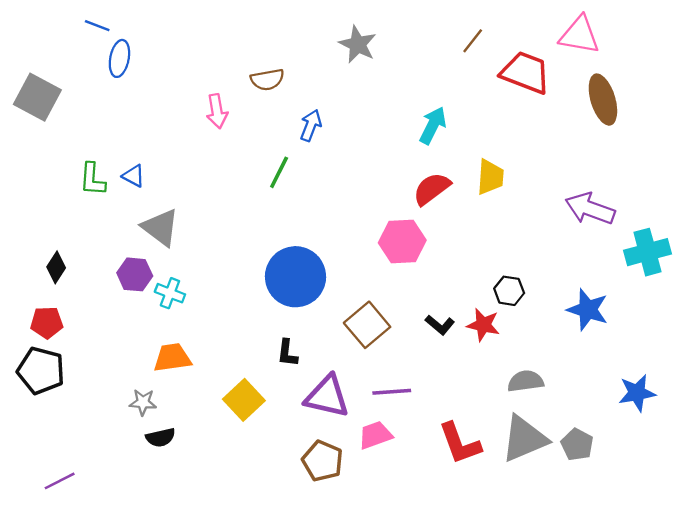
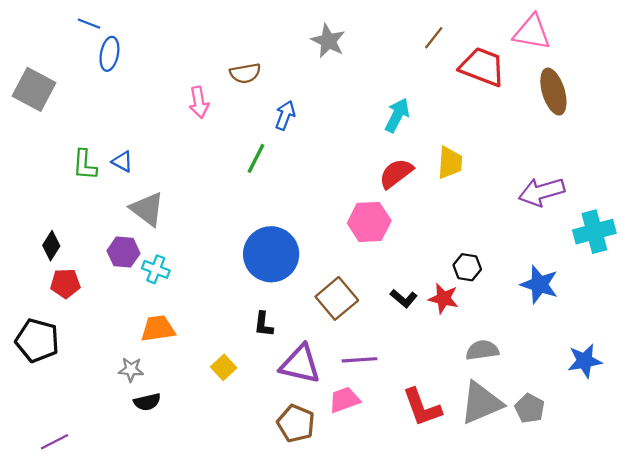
purple arrow: (590, 209) -> (542, 192), turned -36
red pentagon: (47, 322) -> (65, 283), moved
yellow square: (244, 400) -> (224, 367), size x0.7

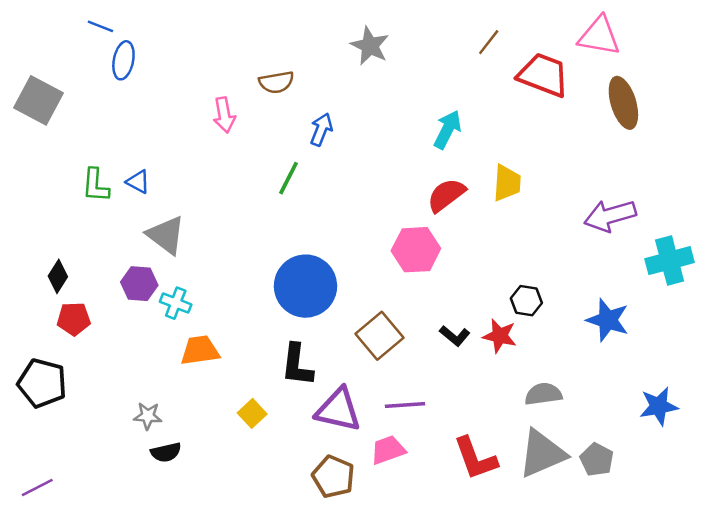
black L-shape: (264, 324) -> (297, 365), size x1.5
orange trapezoid: (158, 329) -> (200, 350), moved
purple line: (54, 442) -> (37, 487), moved

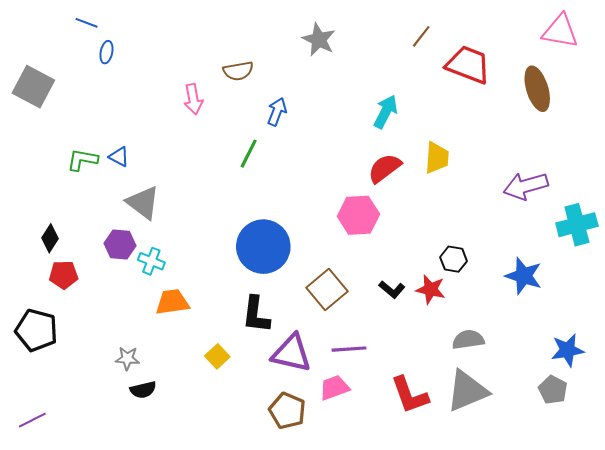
pink triangle: (599, 36) -> (560, 31), moved
blue ellipse: (123, 60) -> (106, 52), size x0.7
green L-shape: (96, 185) -> (82, 160), turned 96
gray pentagon: (597, 460) -> (553, 390), moved

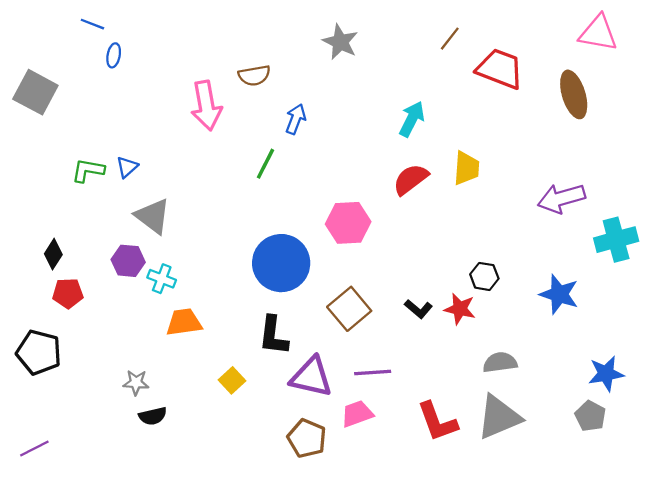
pink arrow: (193, 99) -> (206, 106), size x1.5
blue triangle: (119, 157) -> (127, 167), turned 50
pink hexagon: (358, 215) -> (348, 223), moved

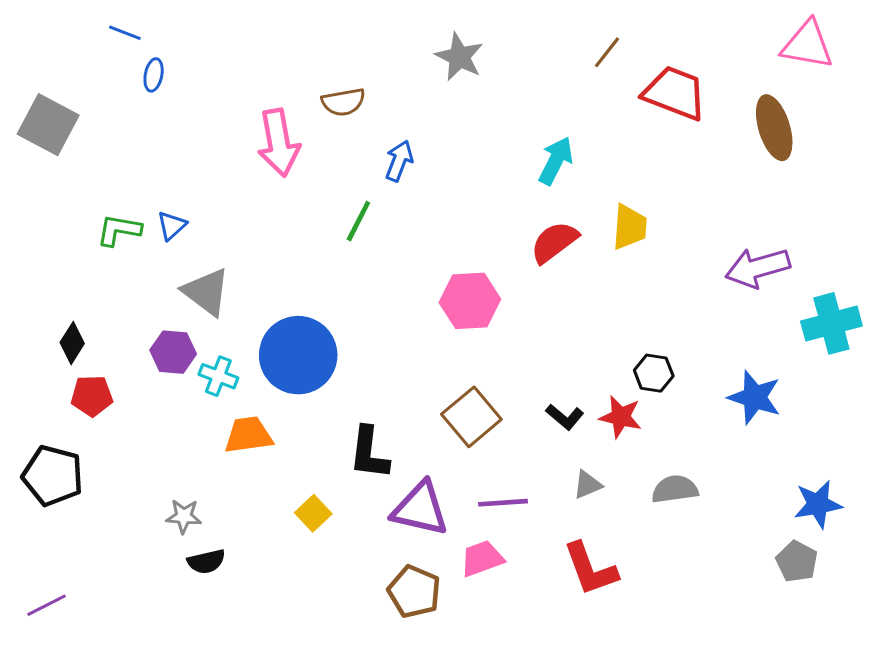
blue circle: (281, 263) -> (298, 355), moved
gray triangle: (499, 417) -> (587, 485), moved, size x0.5

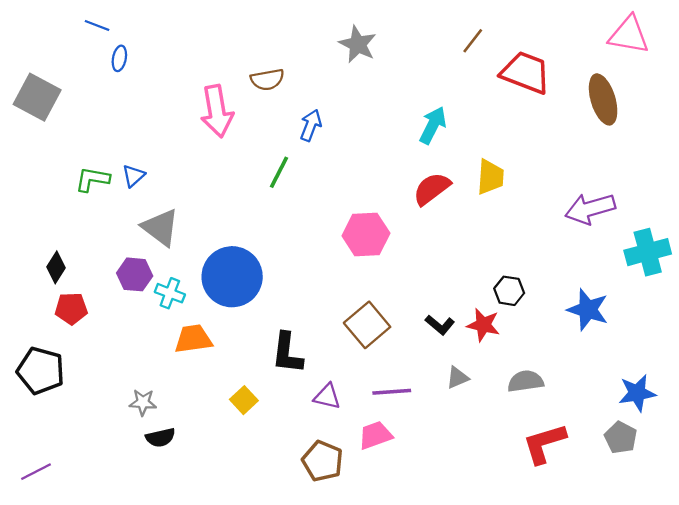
purple triangle: (420, 509) -> (327, 396), size x0.6
red L-shape: (590, 569) -> (544, 443), moved, turned 93

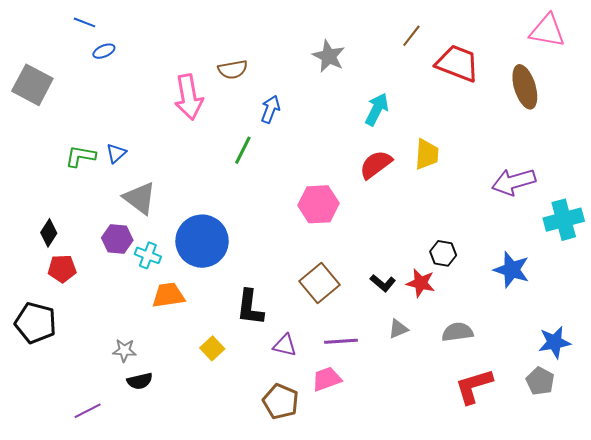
gray star: (358, 44) -> (329, 56), moved
blue ellipse: (119, 58) -> (104, 51), turned 55
purple line: (36, 472) -> (88, 411), moved

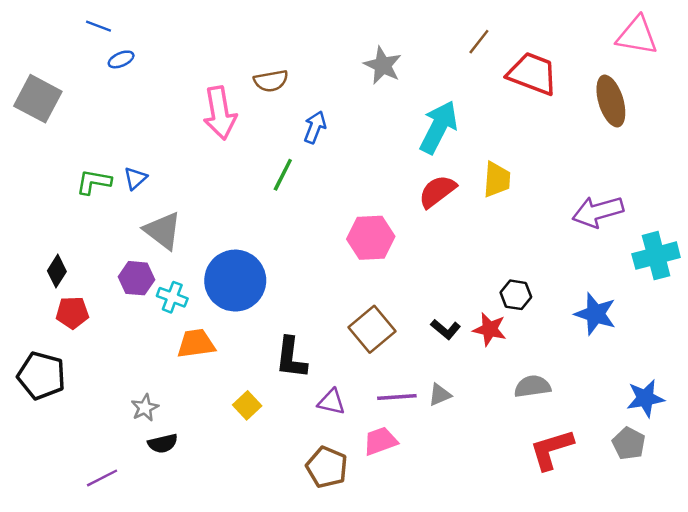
cyan arrow: (377, 109) -> (439, 127), size x1.4
gray triangle: (398, 329) -> (440, 395), moved
gray star: (124, 350) -> (145, 408), turned -30

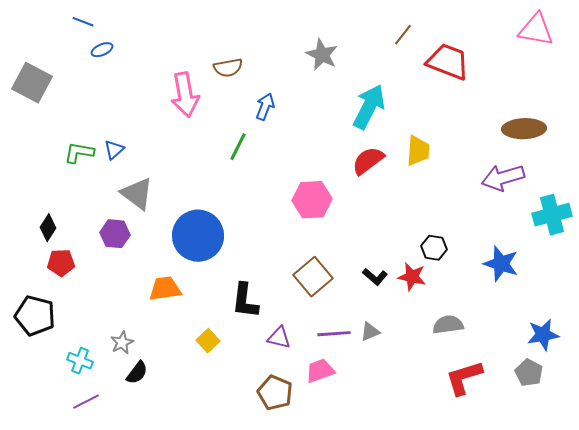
brown ellipse: (611, 101) -> (524, 129), moved, turned -75
cyan cross: (172, 297) -> (80, 361), moved
black semicircle: (163, 443) -> (137, 373), turned -40

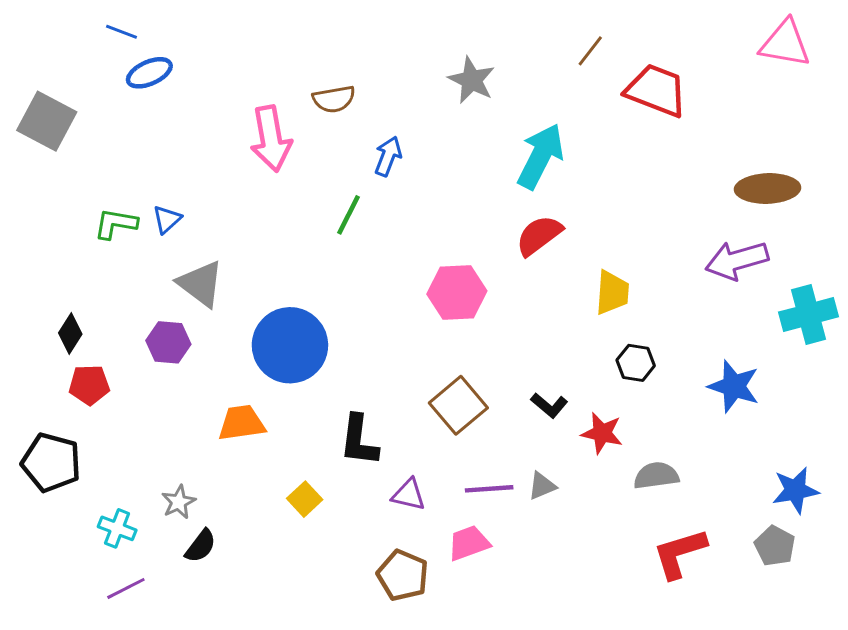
blue ellipse: (102, 50) -> (149, 73), size x1.4
yellow trapezoid: (418, 151) -> (612, 293), moved
red star: (412, 277) -> (602, 433), moved

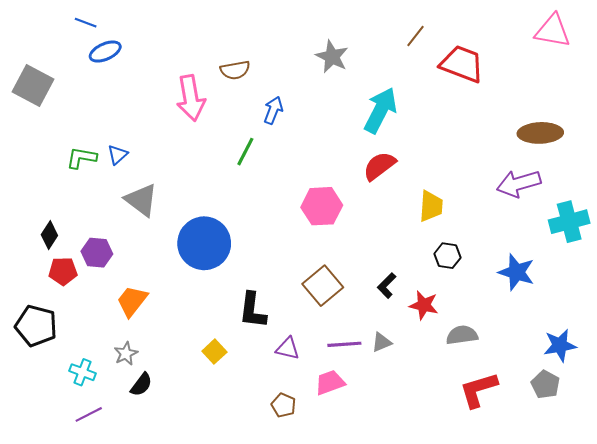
purple hexagon: (168, 342) -> (97, 253), moved
black L-shape: (549, 405) -> (387, 286), turned 95
orange trapezoid: (242, 423) -> (132, 301), moved, turned -44
brown pentagon: (403, 575) -> (284, 405), size x0.7

